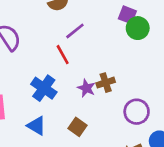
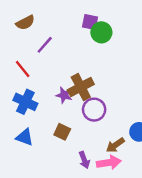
red line: (63, 55) -> (23, 69), moved
brown cross: (106, 83) -> (81, 87), size x1.5
purple circle: (137, 112) -> (94, 110), moved

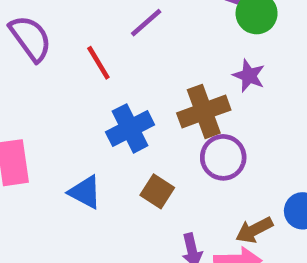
purple star: (64, 95) -> (249, 76), moved
blue cross: (25, 102) -> (130, 128), moved, turned 30

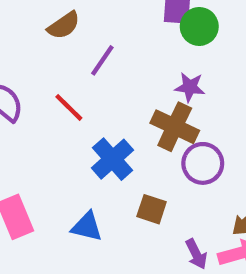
purple star: (249, 76) -> (190, 87), moved
brown cross: (204, 111) -> (175, 127), turned -30

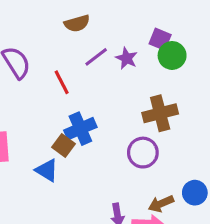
purple star: (190, 87) -> (127, 58), moved
brown cross: (175, 127) -> (160, 113), moved, turned 32
brown square: (152, 209) -> (63, 145), moved

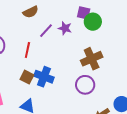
red line: (62, 82) -> (27, 50), turned 49
blue cross: (80, 129) -> (44, 77), turned -36
brown square: (63, 145) -> (27, 77), moved

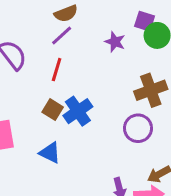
purple line: (46, 31) -> (62, 36), moved
blue cross: (44, 77) -> (78, 111), turned 30

